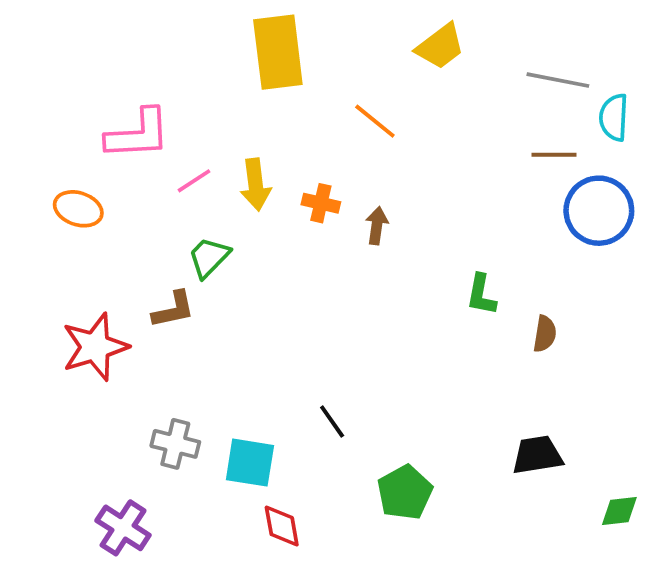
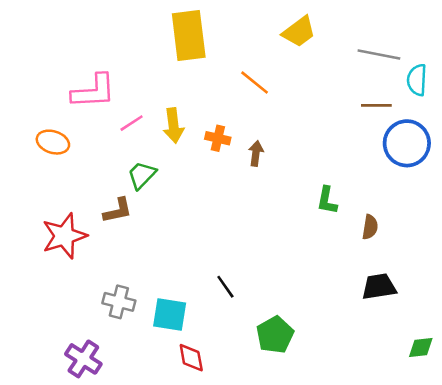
black trapezoid: (537, 455) -> (379, 287), moved

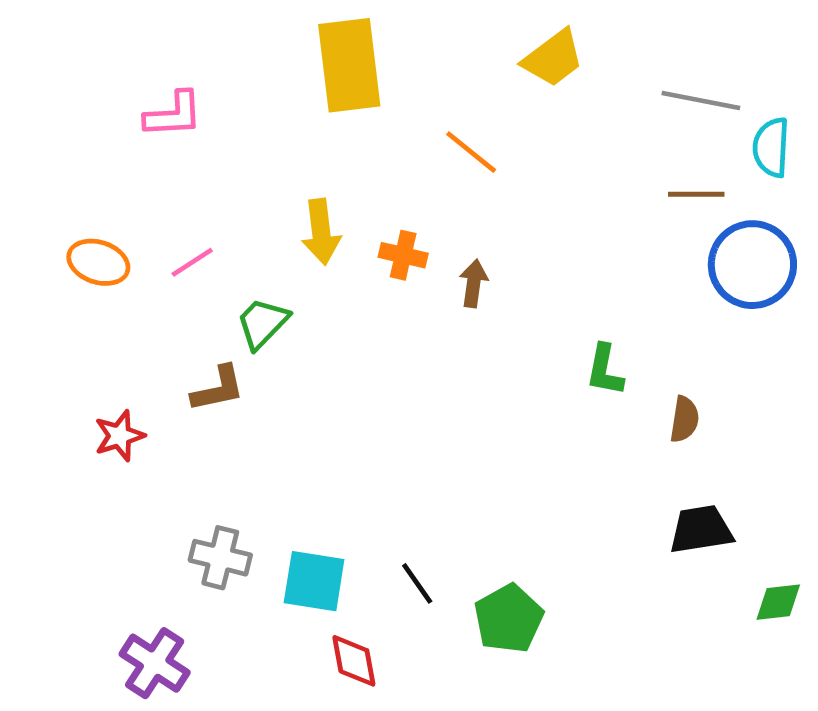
pink L-shape: (94, 91) -> (173, 115), moved, size x0.7
pink line: (132, 123) -> (192, 262), moved
red star: (64, 236) -> (119, 436), size x0.6
black line: (225, 287) -> (417, 583), moved
green diamond: (421, 348) -> (778, 602), moved

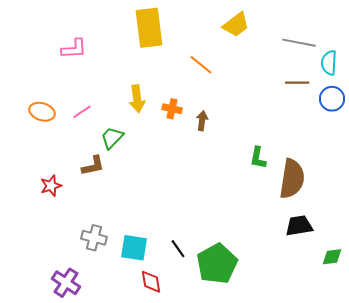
blue circle: (752, 265) -> (332, 99), moved, size x0.7
brown semicircle: (684, 419) -> (292, 179), size x2.0
green pentagon: (509, 619) -> (217, 264), size x1.4

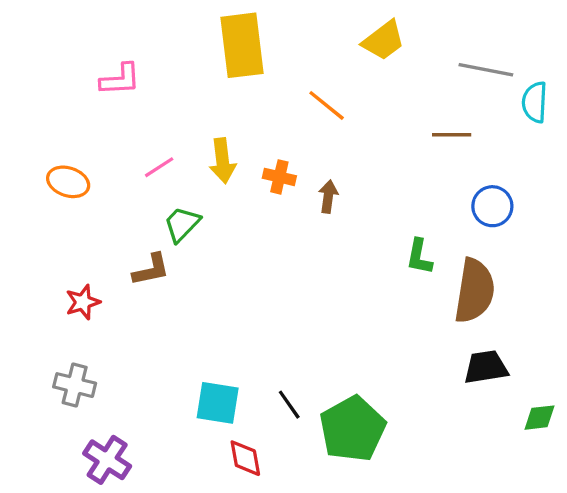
brown line: (297, 83) -> (452, 135), moved
blue circle: (332, 99) -> (492, 206), moved
pink line: (82, 112) -> (159, 167), moved
gray cross: (94, 238) -> (75, 385), moved

